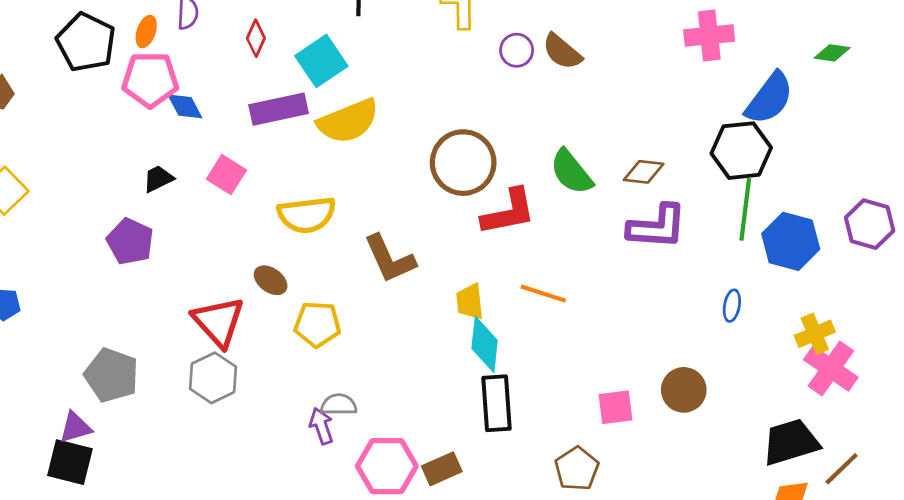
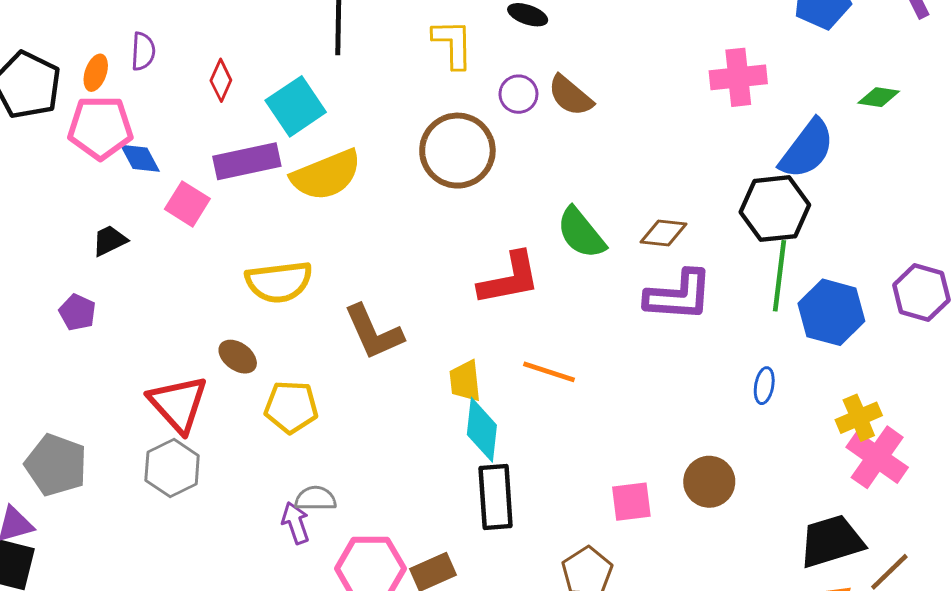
brown circle: (463, 163) -> (457, 151), moved
pink square: (226, 175) -> (187, 204), moved
purple pentagon: (130, 241) -> (77, 312), size x0.7

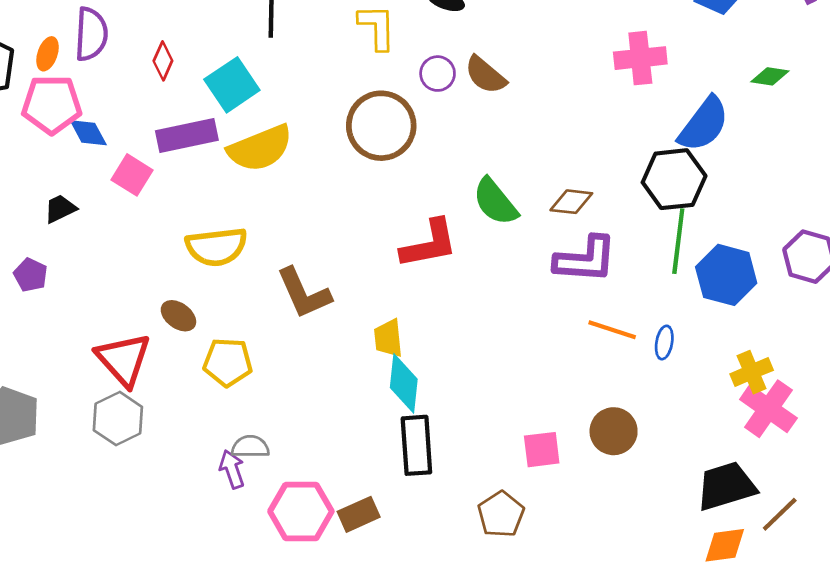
purple semicircle: (143, 51) -> (91, 34), size x1.5
orange line: (549, 372) -> (612, 330), moved

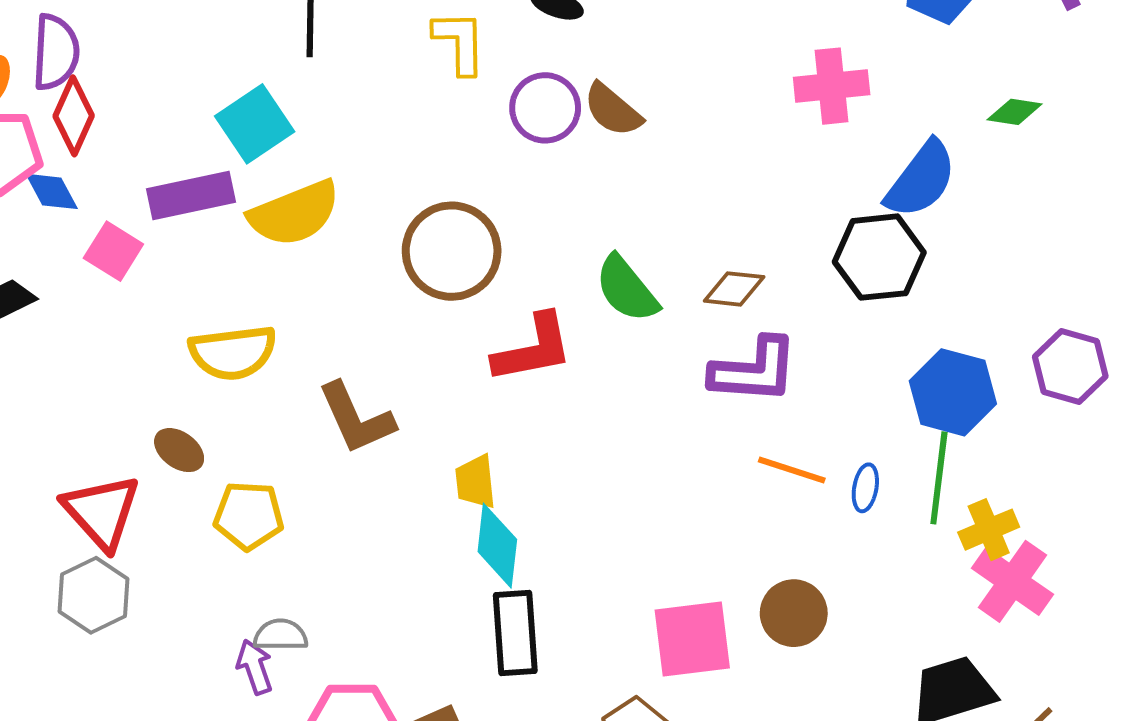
red diamond: (163, 61) -> (74, 116), moved, size x1.4
purple circle: (438, 74) -> (545, 108), size x1.4
brown circle: (381, 126) -> (452, 251), moved
green line: (678, 241) -> (939, 478), moved
pink square: (542, 450) -> (692, 639), size x1.5

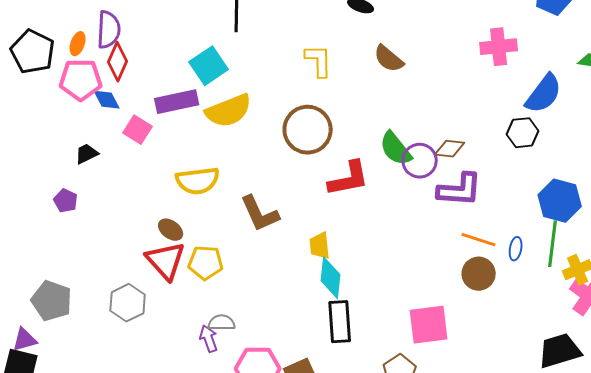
yellow L-shape: (460, 42) -> (319, 61), moved
purple circle: (545, 108) -> (420, 161), moved
black hexagon: (879, 257) -> (523, 133), size x0.7
red triangle: (101, 512) -> (166, 261), moved
brown circle: (794, 613) -> (479, 274), moved

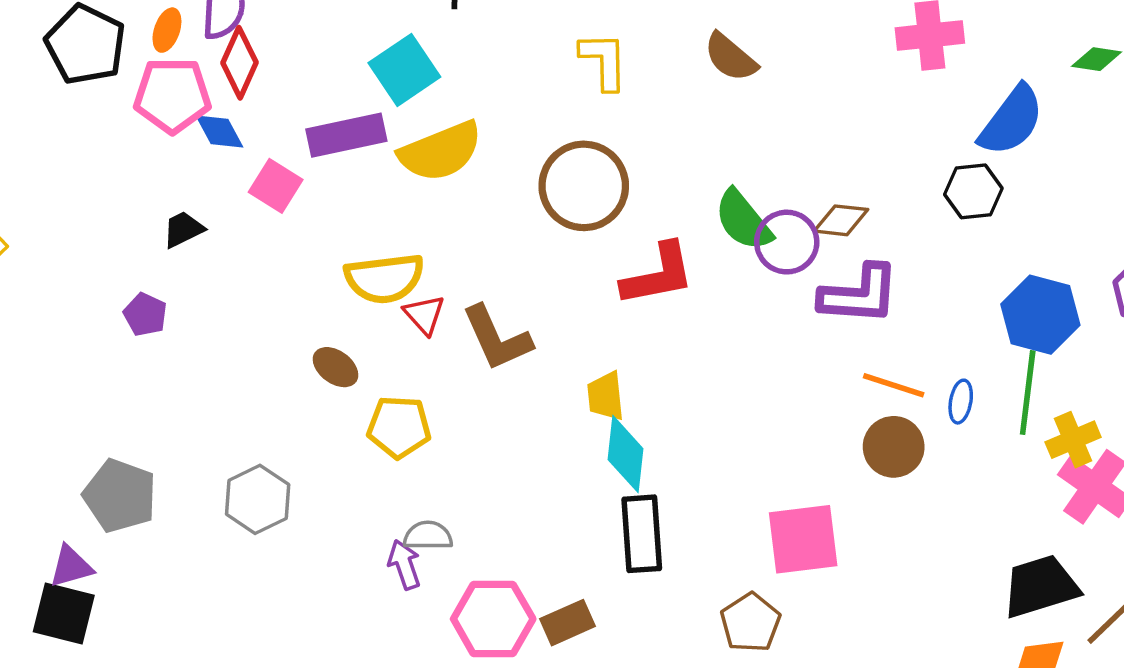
red triangle: (166, 261) -> (424, 315), moved, size x0.6

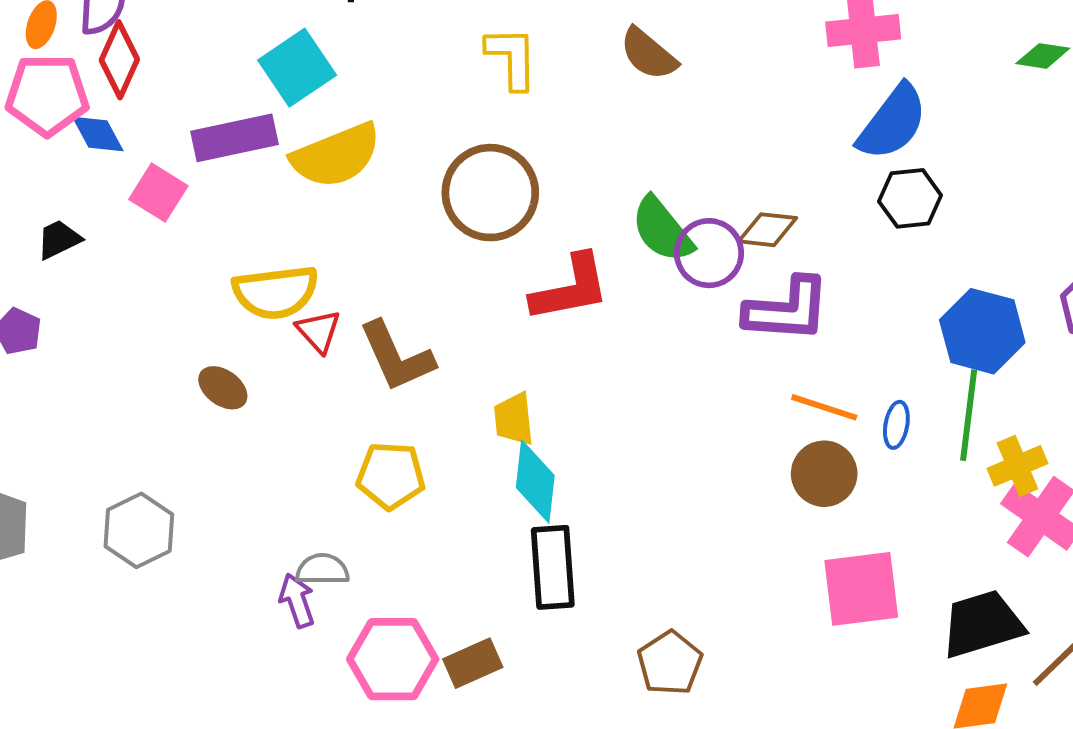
blue semicircle: (1011, 121) -> (892, 122), moved
yellow pentagon: (399, 427) -> (391, 476), moved
pink square: (803, 539) -> (861, 589), moved

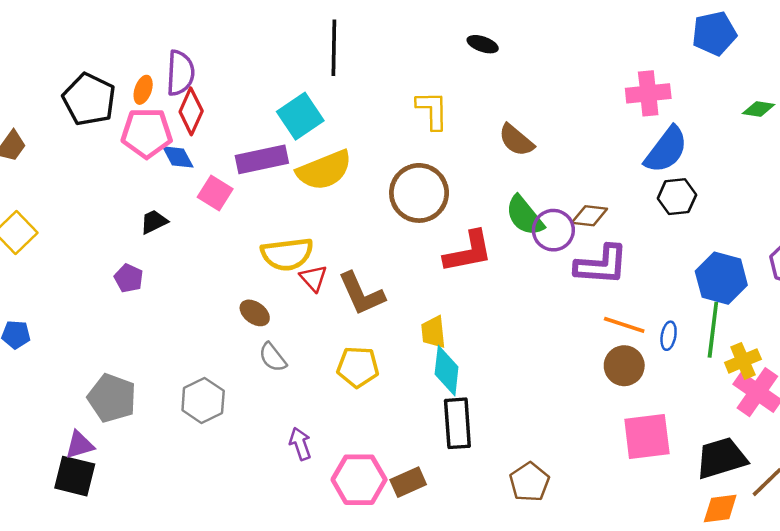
brown semicircle: (648, 54) -> (516, 140), moved
gray semicircle: (322, 569) -> (273, 357), moved, turned -128

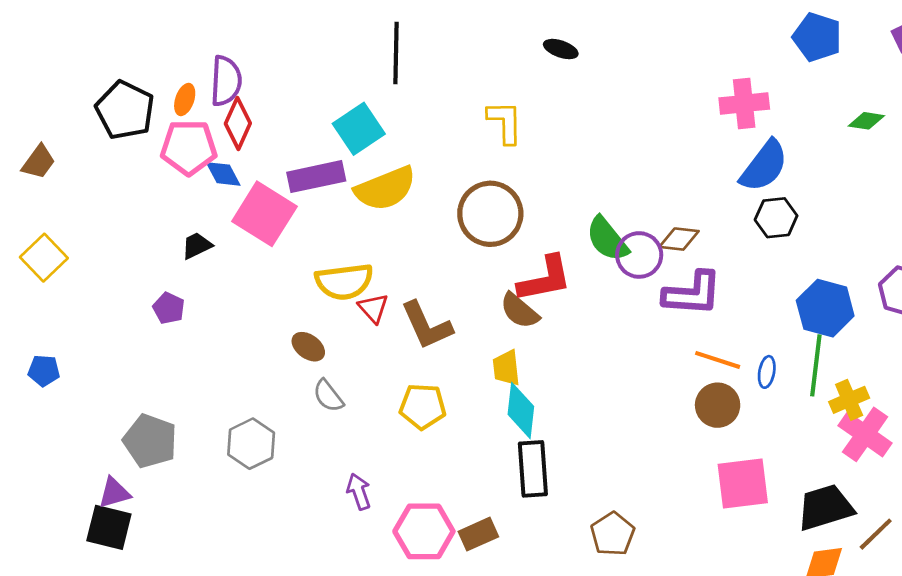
blue pentagon: (714, 33) -> (817, 37), turned 30
brown semicircle: (516, 140) -> (520, 311), moved
pink square: (215, 193) -> (264, 214), size x1.6

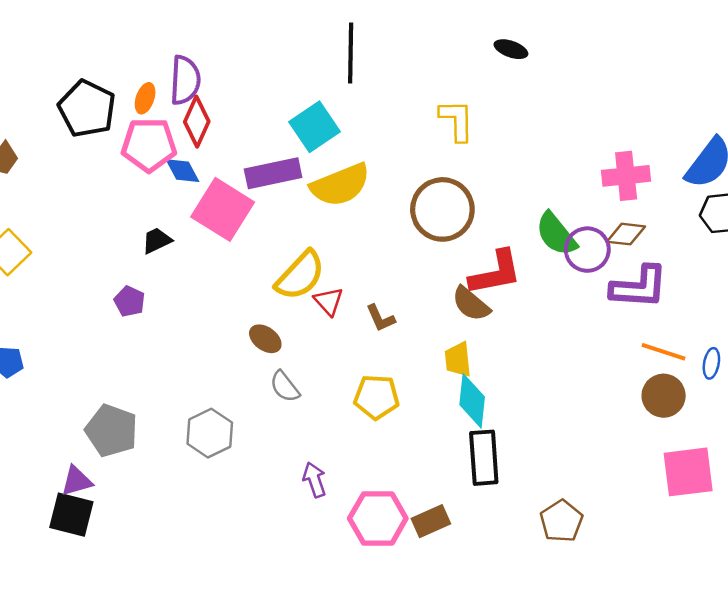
pink cross: (744, 103) -> (626, 176), moved
yellow semicircle: (344, 282) -> (300, 275), turned -40
brown L-shape: (427, 325) -> (380, 318), size x0.6

